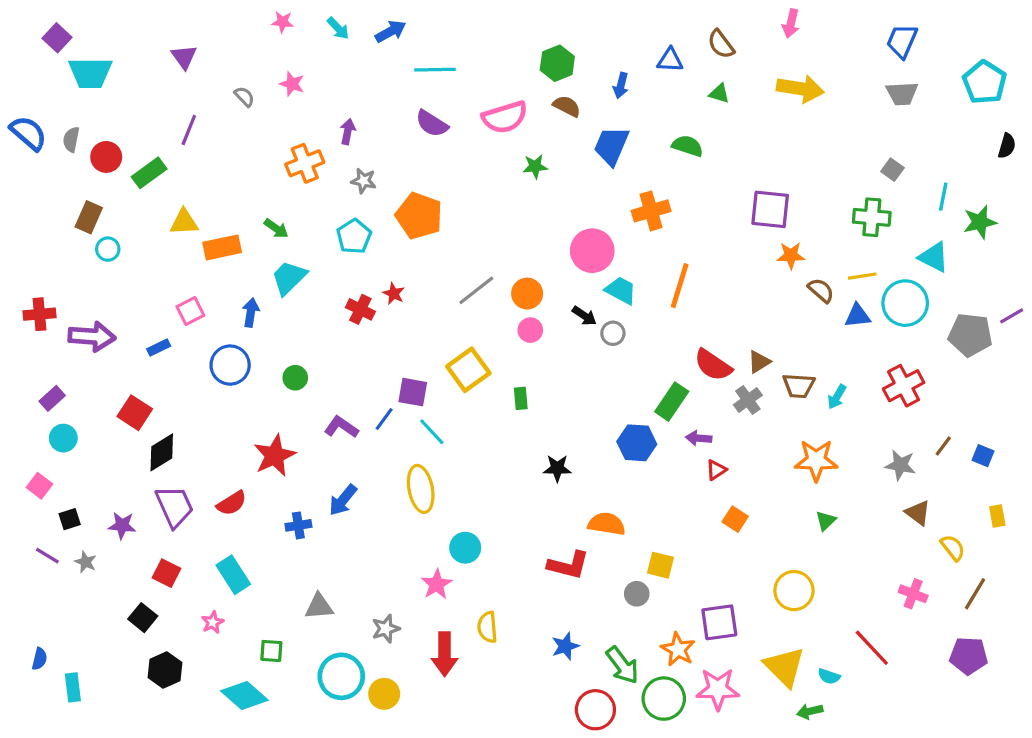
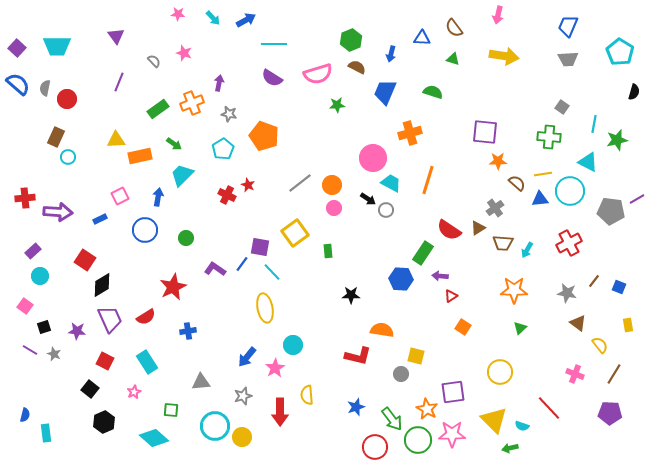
purple square: (57, 38) -> (17, 48), moved
green rectangle: (149, 173) -> (158, 109), moved
gray cross: (748, 400) -> (495, 208), moved
blue arrow: (343, 500) -> (247, 357), moved

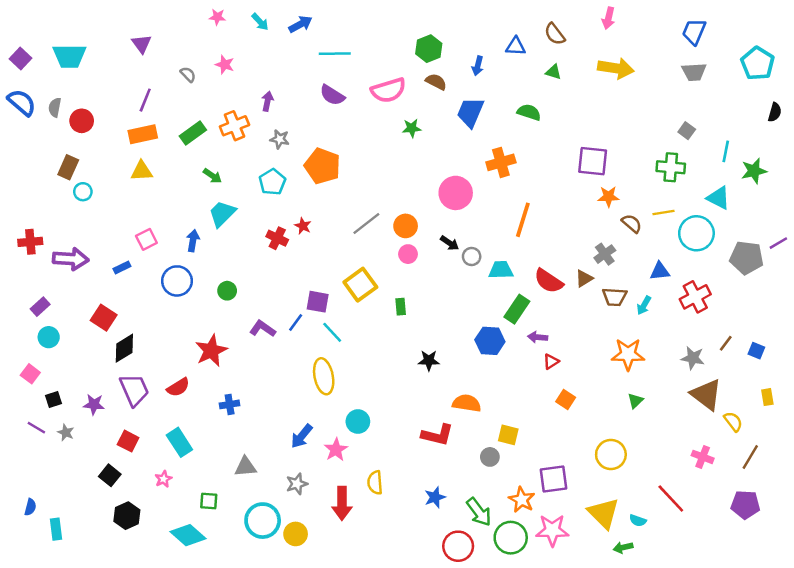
orange rectangle: (140, 156) -> (143, 134), moved
cyan trapezoid: (391, 183) -> (501, 270), moved, turned -30
blue triangle: (540, 199) -> (660, 271), moved
brown triangle: (578, 323) -> (706, 395), size x1.6

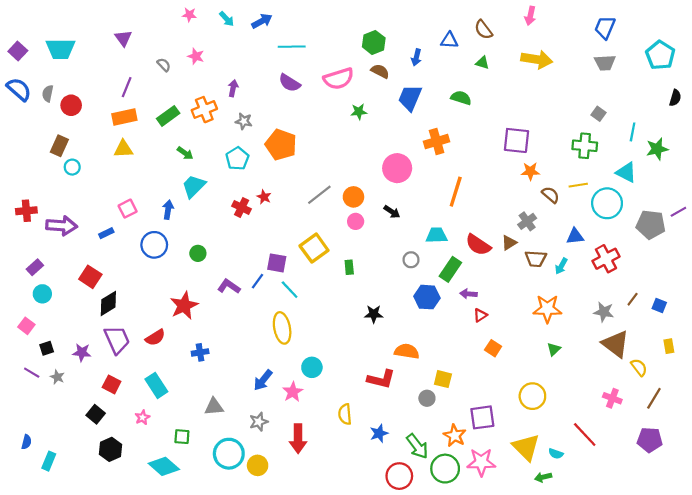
gray circle: (472, 256) -> (411, 260), moved
yellow semicircle: (375, 483) -> (345, 414), moved
cyan rectangle: (56, 529) -> (49, 461), turned 30

